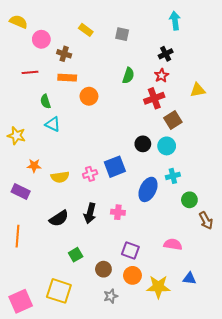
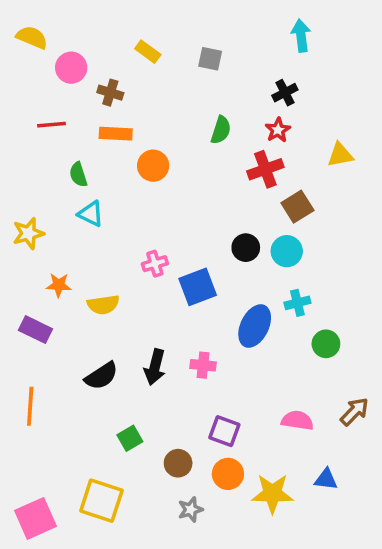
yellow star: (16, 136) -> (28, 233), turned -30
pink cross: (90, 174) -> (155, 264), moved
brown arrow: (206, 221) -> (354, 412), moved, turned -108

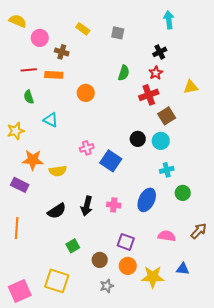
orange rectangle: (116, 134) -> (54, 75), moved
green semicircle: (78, 175) -> (29, 97), moved
orange star: (59, 285) -> (33, 160), size x1.5
blue square: (198, 287) -> (111, 161), turned -35
blue ellipse: (255, 326) -> (147, 200), moved

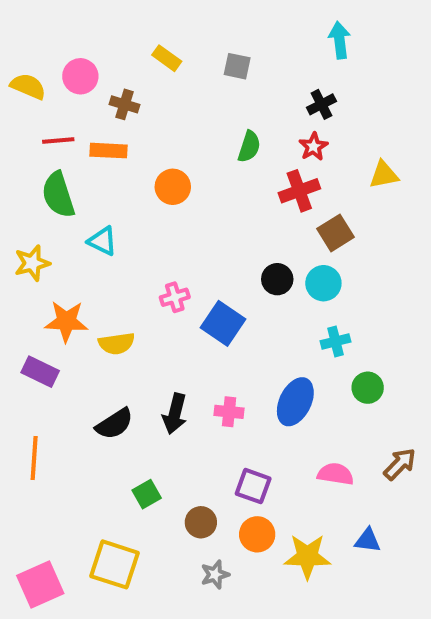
yellow semicircle: (18, 21) -> (28, 86), moved
green semicircle: (29, 97) -> (58, 195), size x1.6

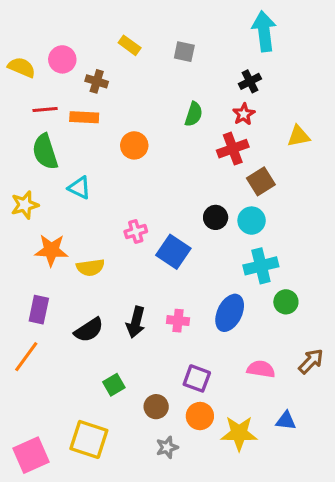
cyan arrow: (340, 40) -> (264, 31), size x1.4
cyan cross: (335, 341) -> (261, 266), size x1.5
purple rectangle: (40, 372) -> (39, 310), moved, turned 76
orange line: (34, 458) -> (26, 357), turned 32

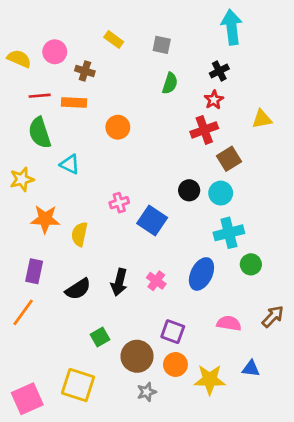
green semicircle: (194, 114) -> (170, 83), moved
yellow semicircle: (90, 267) -> (79, 234), turned 110
pink cross: (178, 321) -> (156, 281), turned 30
brown circle: (156, 407) -> (137, 356), size x1.5

